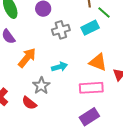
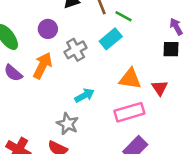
orange arrow: (27, 58) -> (43, 66), moved

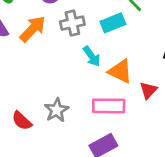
cyan arrow: (84, 95) -> (92, 56), moved, turned 66
gray star: (68, 124) -> (57, 110), moved

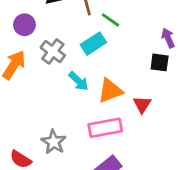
gray cross: (72, 23) -> (53, 51), turned -30
orange triangle: (120, 71) -> (110, 91), turned -36

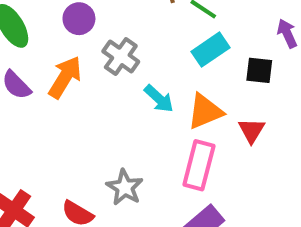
cyan rectangle: (93, 44) -> (210, 50), moved
black square: (160, 62) -> (259, 70), moved
pink rectangle: (105, 128) -> (199, 165), turned -64

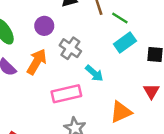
orange triangle: (205, 111) -> (121, 112), moved
pink rectangle: (199, 165) -> (66, 94), moved, turned 64

